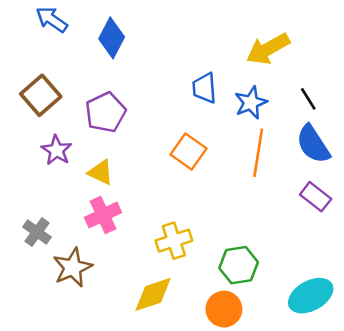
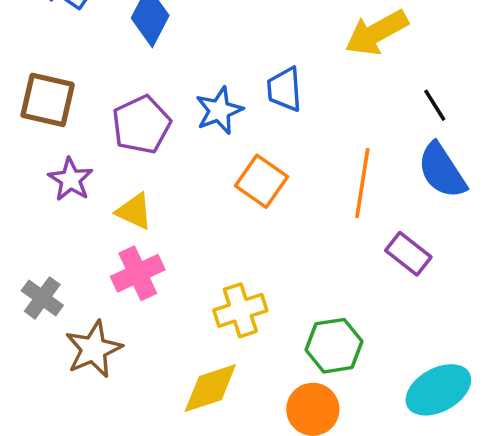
brown square: (41, 95) -> (48, 100), turned -36
blue star: (251, 103) -> (219, 110), moved
purple rectangle: (316, 197) -> (408, 254), moved

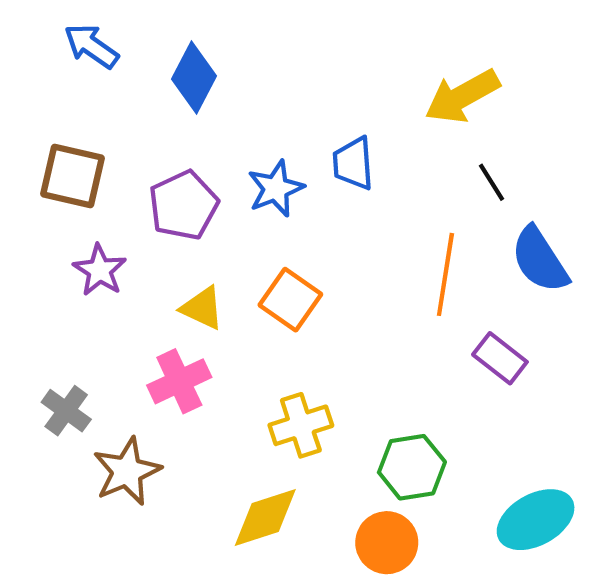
black line: (435, 105) -> (492, 182), moved
orange square: (262, 181) -> (290, 300), moved
yellow triangle: (134, 211) -> (202, 308), moved

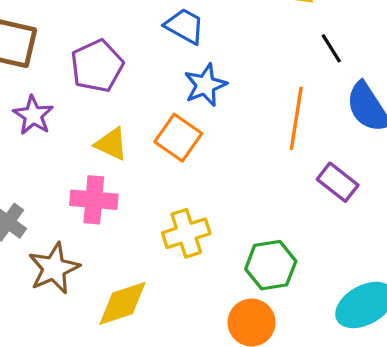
blue trapezoid: (353, 163) -> (185, 26), moved, turned 123
blue star: (276, 189) -> (205, 85), moved
pink cross: (179, 381) -> (94, 200), turned 30
yellow diamond: (265, 518) -> (122, 303), moved

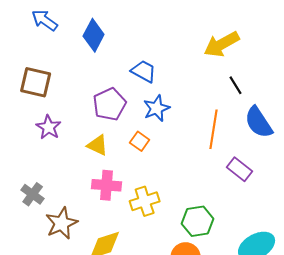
purple pentagon: (97, 66) -> (110, 104), moved
orange square: (178, 138) -> (140, 141), size x0.7
pink cross: (94, 200) -> (107, 185), moved

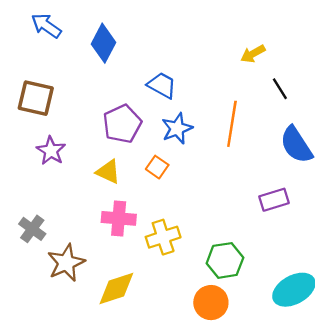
yellow arrow: (222, 44) -> (253, 54), size x0.6
black line: (236, 85) -> (280, 89), moved
orange line: (214, 129) -> (232, 124), moved
purple rectangle: (240, 169) -> (274, 200), turned -55

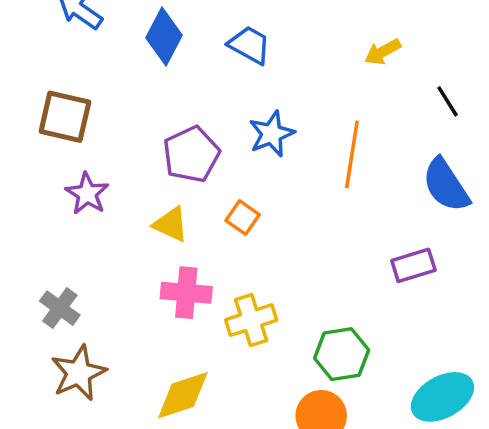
blue trapezoid: (162, 85) -> (249, 45), moved
black line: (280, 89) -> (448, 101), moved
blue star: (177, 128) -> (272, 134), moved
brown star: (66, 263) -> (79, 373), moved

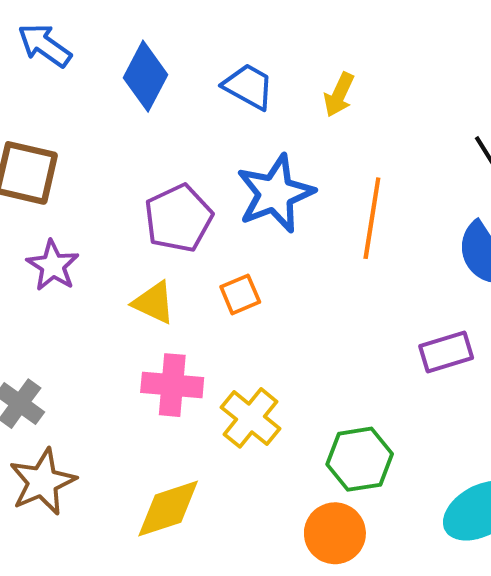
yellow arrow: (383, 52) -> (339, 95), moved, turned -36
blue star: (272, 134) -> (275, 194), size x1.4
orange square: (243, 218) -> (240, 294), turned 32
yellow cross: (251, 320) -> (250, 418), turned -33

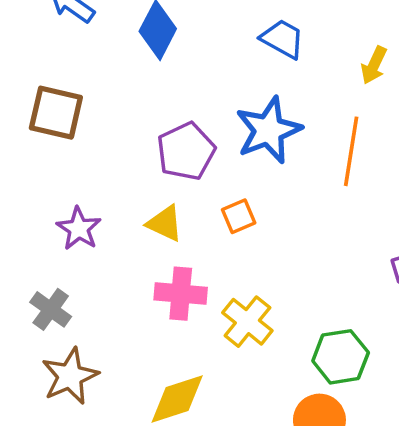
blue trapezoid: (248, 86) -> (283, 39), moved
yellow arrow: (339, 95) -> (374, 65), moved
purple star: (53, 266) -> (79, 229), moved

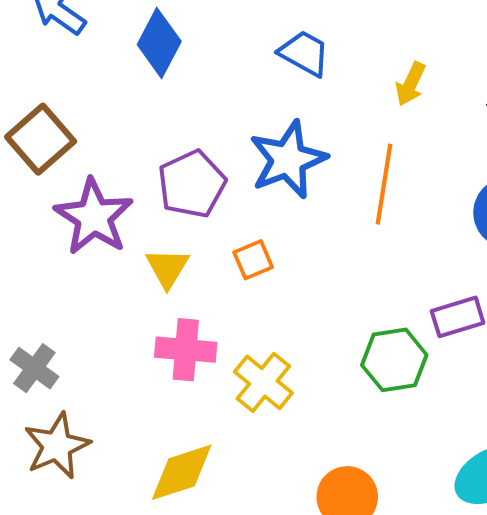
brown square: (56, 113) -> (41, 139), turned 36
yellow triangle: (165, 223) -> (167, 268), turned 36
purple star: (79, 229) -> (94, 217), moved, size x1.5
green hexagon: (341, 357) -> (394, 360), moved

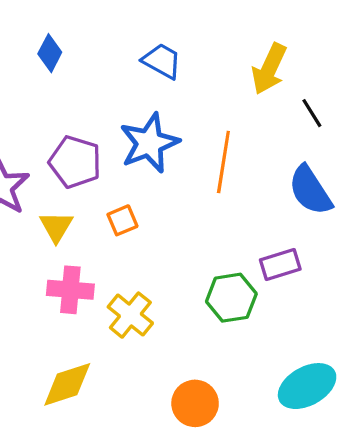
blue diamond: (159, 43) -> (50, 53), size x0.7
yellow arrow: (411, 84) -> (269, 69), moved, size x1.5
purple pentagon: (192, 184) -> (75, 162), turned -30

